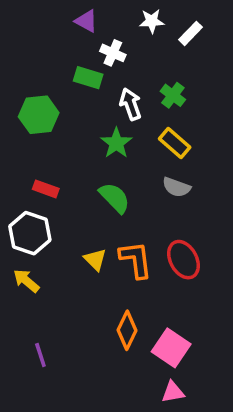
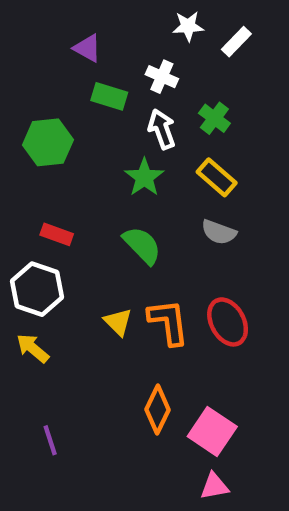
purple triangle: (86, 21) -> (87, 48), moved
white cross: (113, 53) -> (162, 77), moved

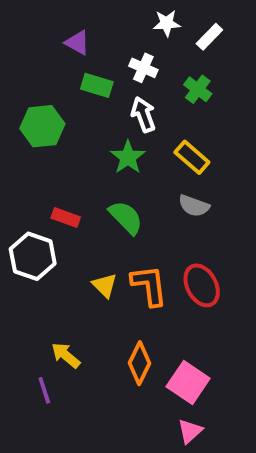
green cross: (214, 118) -> (198, 89), moved
red rectangle: (57, 234) -> (66, 217), moved
yellow arrow: (33, 348) -> (66, 355), moved
pink triangle: (214, 486) -> (190, 431), turned -32

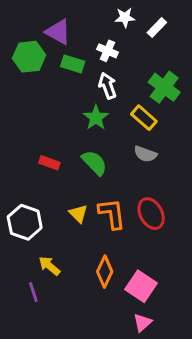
purple triangle: (77, 43) -> (58, 32), size x1.4
green cross: (198, 89) -> (164, 87), moved, size x1.5
green hexagon: (42, 126) -> (29, 57), moved
white hexagon: (33, 256) -> (25, 222), moved

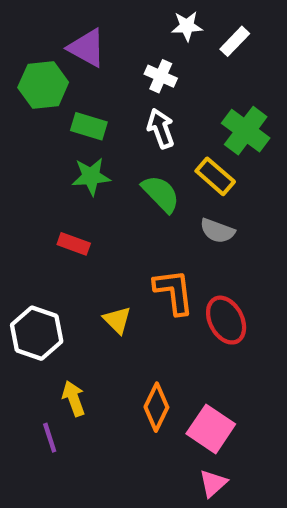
green rectangle: (73, 64) -> (89, 126), moved
green star: (96, 118) -> (91, 176), moved, turned 30
green semicircle: (94, 163) -> (161, 194), moved
orange L-shape: (112, 214) -> (174, 292), moved
yellow arrow: (49, 266) -> (74, 398), turned 30

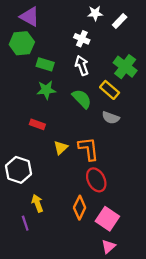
purple triangle: (87, 48) -> (30, 17), moved
yellow triangle: (117, 320) -> (61, 148), moved, turned 32
red ellipse: (226, 320) -> (96, 180), moved

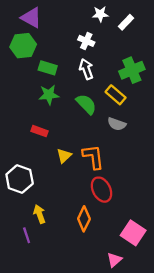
green cross: (125, 67) -> (132, 70), turned 30
pink square: (107, 219) -> (133, 233), moved

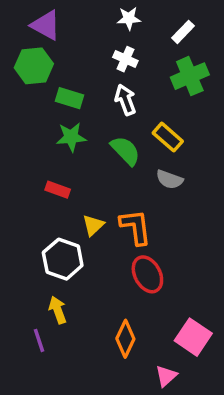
white star: (100, 14) -> (129, 18), moved
green cross: (132, 70) -> (190, 76), moved
white hexagon: (20, 179) -> (63, 259), moved
orange diamond: (84, 219) -> (125, 339), moved

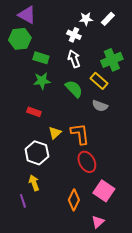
white star: (129, 18) -> (86, 19), moved
green cross: (190, 76) -> (112, 60), moved
pink square: (193, 337) -> (104, 191), moved

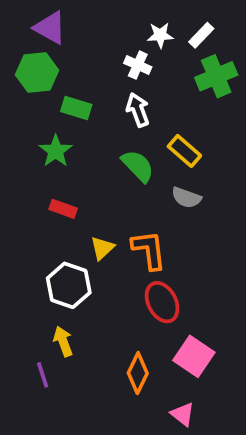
green cross: (112, 60) -> (216, 76), moved
green star: (42, 81) -> (56, 151), moved, turned -30
pink triangle: (98, 222) -> (183, 414), turned -40

